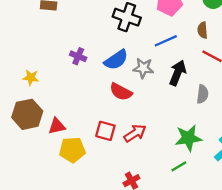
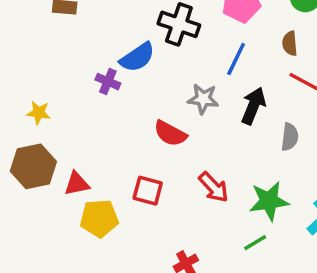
blue line: (166, 41) -> (236, 59), turned -40
blue semicircle: (116, 60) -> (137, 57), moved
red arrow: (135, 133) -> (214, 187), moved, turned 80

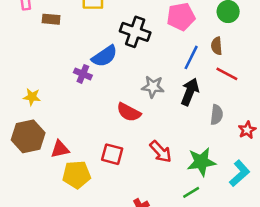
blue line: (236, 59) -> (191, 57), moved

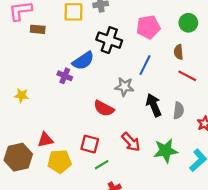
blue line: (191, 57) -> (145, 65), moved
black arrow: (190, 92) -> (154, 105), moved, turned -45
brown hexagon: (28, 136) -> (18, 157), moved
green line: (191, 192) -> (102, 165), moved

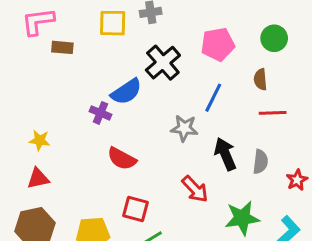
black cross: (109, 40) -> (163, 63), turned 30
red line: (187, 76) -> (273, 113), turned -30
red semicircle: (104, 108) -> (122, 159), moved
red triangle: (45, 140) -> (38, 178), moved
red arrow: (131, 142) -> (195, 189), moved

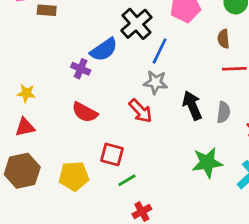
blue line: (213, 98) -> (160, 51), moved
red semicircle: (122, 159) -> (85, 112), moved
red arrow: (195, 189) -> (141, 111), moved

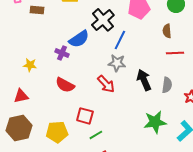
yellow star: (26, 93) -> (30, 65), moved

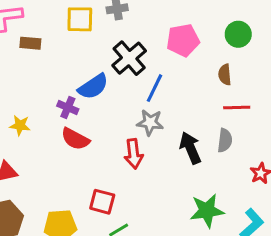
red arrow: (106, 84) -> (134, 154), turned 36
red semicircle: (65, 85) -> (75, 139), moved
gray semicircle: (167, 85) -> (225, 140), moved

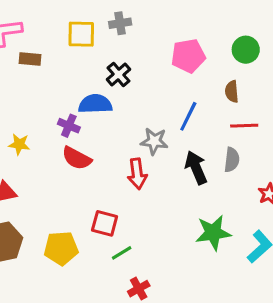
black cross: (129, 58) -> (119, 74), moved, size x0.7
blue semicircle: (93, 87) -> (95, 104), turned -148
blue line: (155, 88) -> (188, 116), moved

